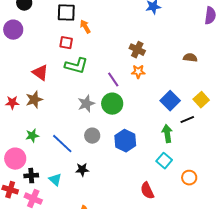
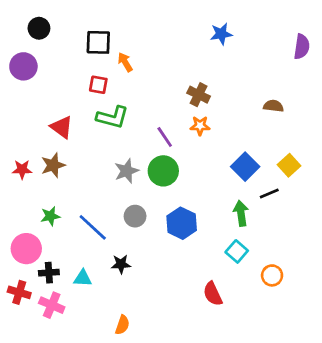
cyan triangle: (55, 180) -> (83, 278), turned -40

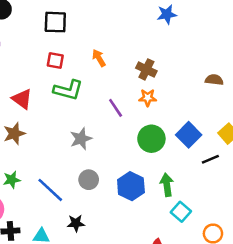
orange arrow: (125, 62) -> (99, 58), moved
green circle: (163, 171) -> (151, 139), moved
green arrow: (241, 213) -> (167, 185), moved

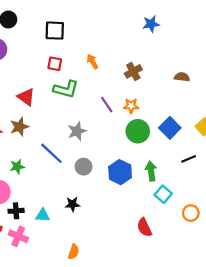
brown cross: (146, 69) -> (133, 71), turned 35
brown semicircle: (214, 80) -> (182, 77), moved
orange star: (148, 98) -> (131, 106), moved
black line: (210, 159) -> (189, 159), moved
blue line: (50, 190) -> (51, 153), moved

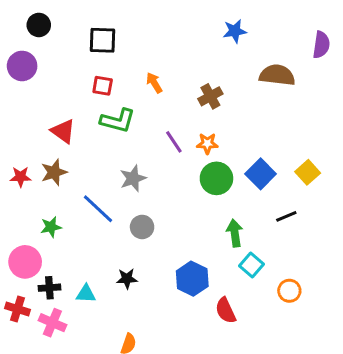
brown semicircle: (182, 77) -> (277, 75), moved, size x1.6
blue hexagon: (120, 172) -> (192, 279), moved

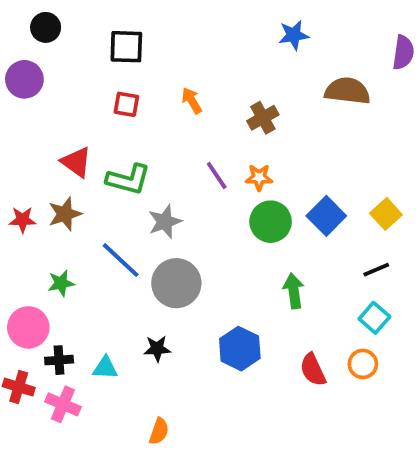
green L-shape: (118, 121) -> (128, 179), moved
black line: (286, 216) -> (376, 270), moved
gray circle: (142, 227) -> (176, 283), size x1.6
cyan square: (251, 265) -> (374, 318), moved
red semicircle: (226, 311) -> (313, 370), moved

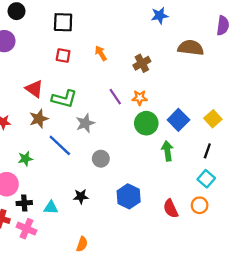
brown star: (65, 214) -> (39, 119), moved
black line: (376, 270) -> (207, 151), turned -48
gray circle: (176, 283) -> (101, 159), moved, size x0.6
green arrow: (294, 291) -> (167, 151), moved

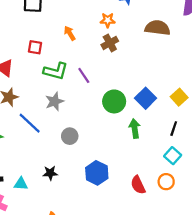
red square: (63, 56) -> (35, 47), moved
orange star: (140, 98) -> (108, 20), moved
green L-shape: (64, 99) -> (56, 71), moved

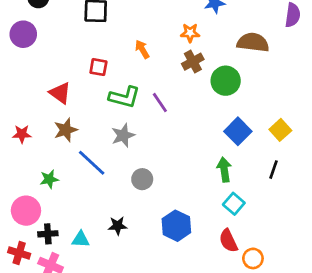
green circle: (114, 101) -> (226, 81), moved
cyan square: (173, 156) -> (234, 204), moved
orange circle: (166, 182) -> (253, 258), moved

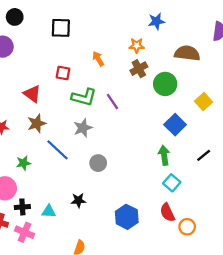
yellow square: (280, 130) -> (204, 102), moved
black line: (273, 170) -> (204, 155), turned 32
blue hexagon: (176, 226) -> (127, 217), moved

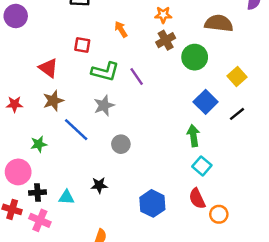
black line: (204, 155) -> (237, 114), moved

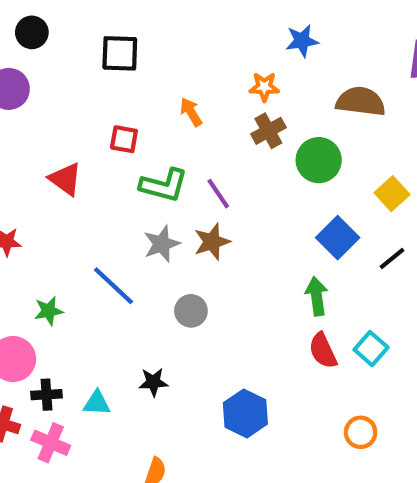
brown star: (53, 101) -> (212, 242), moved
cyan square: (202, 166) -> (371, 349), moved
red semicircle: (197, 199) -> (323, 351), moved

